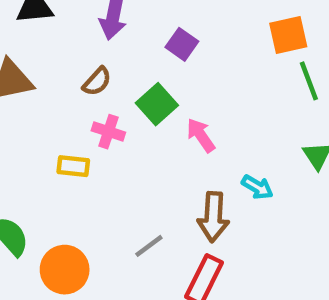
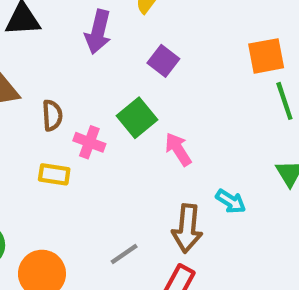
brown semicircle: (97, 81) -> (52, 115), moved, turned -48

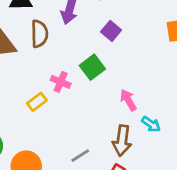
brown semicircle: (52, 115) -> (39, 34), moved, size x1.4
pink arrow: (178, 149) -> (128, 100), moved
yellow rectangle: (54, 174) -> (37, 102), turned -48

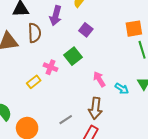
cyan arrow: (151, 124) -> (122, 89), moved

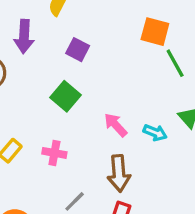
orange square: (134, 29) -> (155, 32), turned 36
pink cross: (50, 67) -> (54, 153), moved

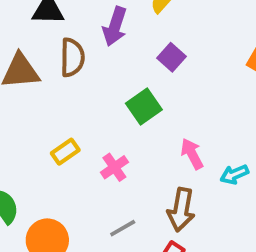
cyan arrow: (155, 133) -> (234, 174), turned 120
pink cross: (54, 153) -> (114, 167), turned 30

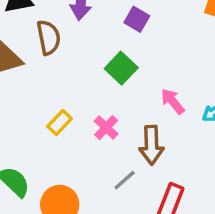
brown arrow: (181, 210) -> (151, 145), moved

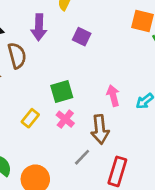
green square: (121, 68) -> (62, 91), moved, turned 35
pink arrow: (173, 101) -> (113, 96), turned 30

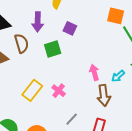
green square: (62, 91) -> (53, 49), moved
yellow rectangle: (30, 118) -> (32, 90), size x1.5
brown arrow: (100, 129) -> (104, 95), moved

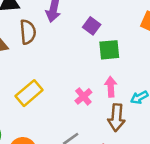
green square: (53, 49) -> (109, 50), moved
pink cross: (59, 91) -> (83, 96), moved

